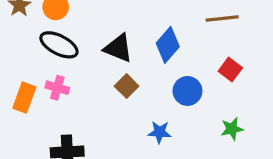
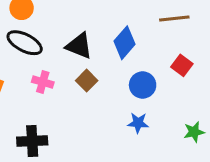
pink cross: (57, 88) -> (43, 82), moved
green star: (232, 129) -> (194, 132), moved
blue star: (159, 132) -> (138, 123), moved

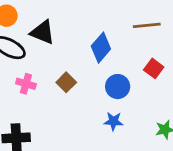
black triangle: (79, 46) -> (43, 32), moved

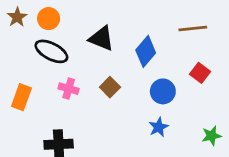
black triangle: (43, 32) -> (101, 39), moved
blue star: (113, 121) -> (159, 127), turned -30

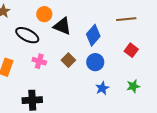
orange circle: (49, 19) -> (44, 14), moved
blue circle: (163, 91) -> (95, 62), moved
green star: (211, 136) -> (133, 86), moved

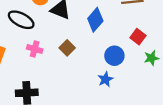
blue circle: (95, 62) -> (114, 56), moved
green star: (133, 86) -> (151, 58), moved

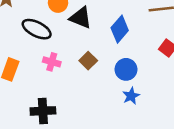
blue circle: (114, 56) -> (126, 69), moved

